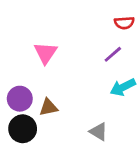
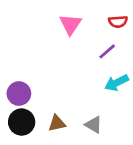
pink triangle: (46, 53) -> (70, 24), moved
brown triangle: (48, 107) -> (57, 123), moved

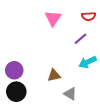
brown triangle: (57, 123) -> (54, 75), moved

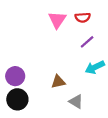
red semicircle: (89, 16) -> (83, 18), moved

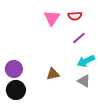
gray triangle: (76, 102) -> (84, 81), moved

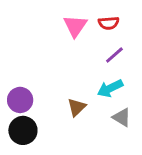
cyan arrow: (86, 61) -> (110, 88), moved
brown triangle: (53, 74) -> (77, 107), turned -32

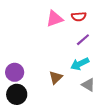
pink triangle: (75, 26) -> (55, 19), turned 36

